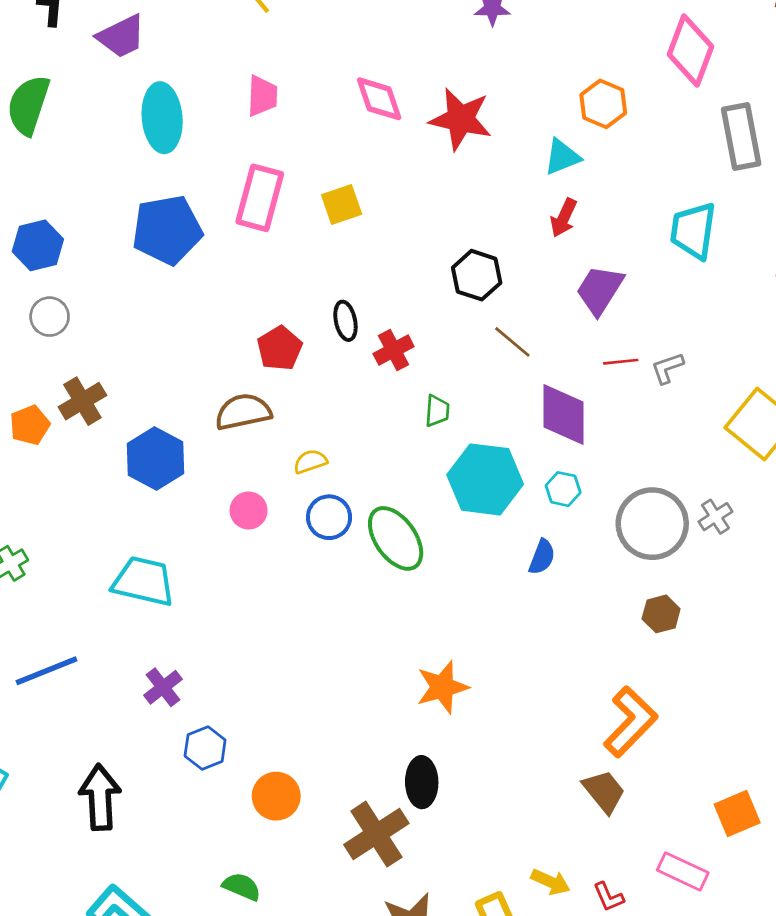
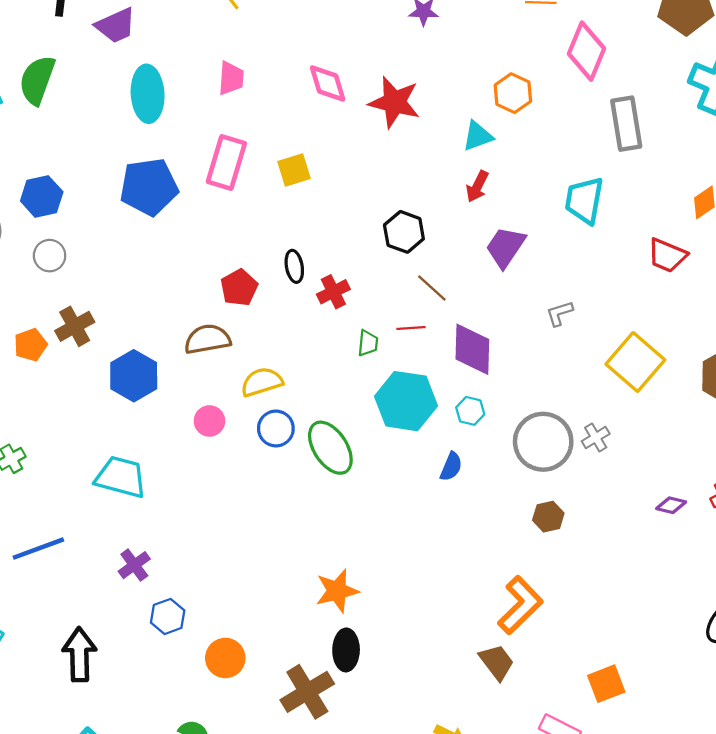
red line: (621, 362) -> (411, 328), moved
yellow semicircle: (310, 462) -> (262, 382), size x1.5
orange star: (442, 687) -> (337, 591), moved

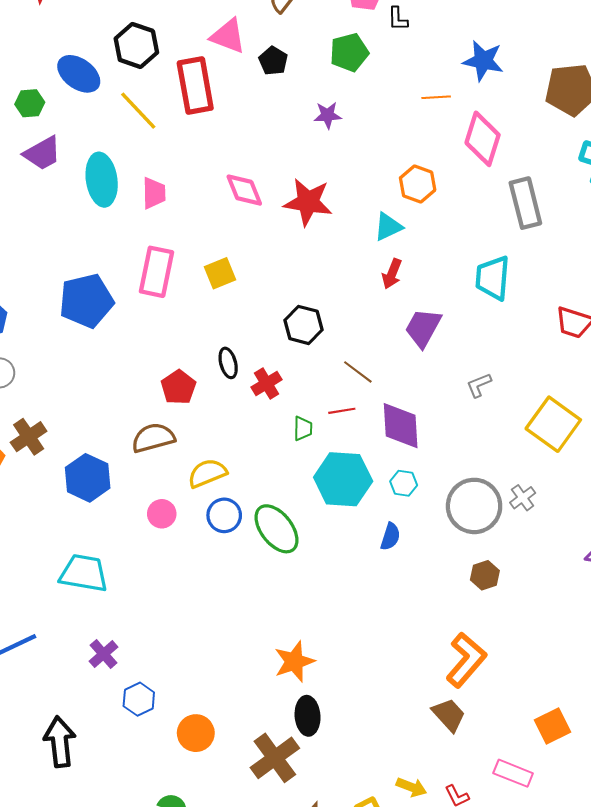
cyan ellipse: (148, 94) -> (102, 180), moved
black hexagon: (404, 232) -> (304, 325), moved

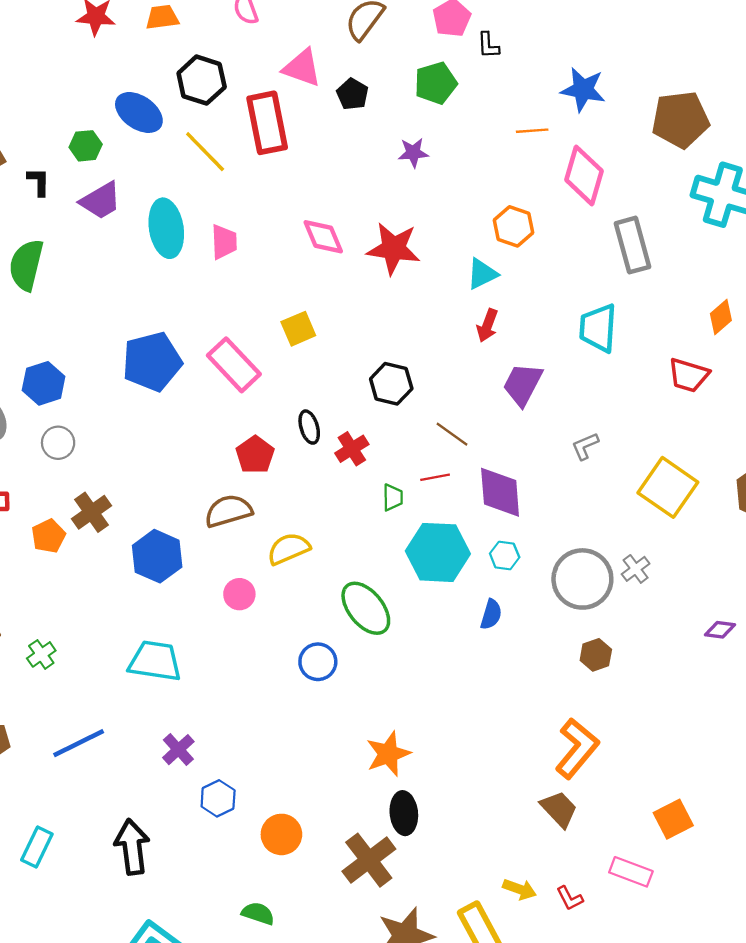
pink rectangle: (156, 272) -> (234, 365), moved, turned -54
blue circle: (224, 515) -> (318, 662), moved

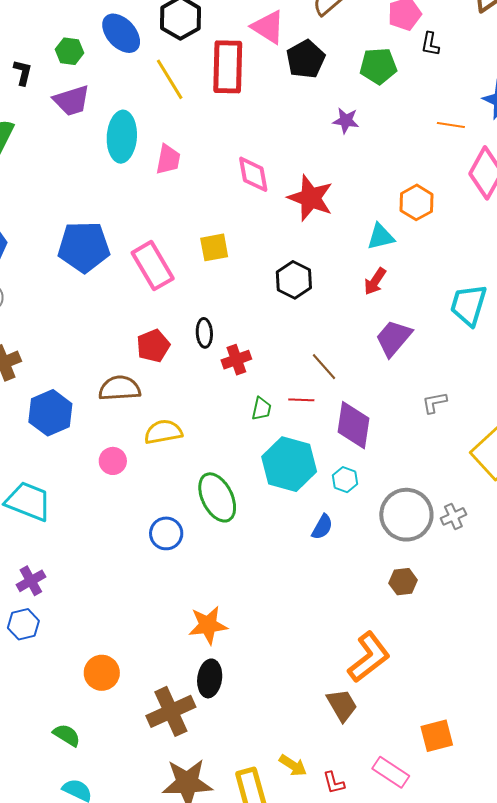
black pentagon: (352, 94) -> (306, 59), size x1.4
black hexagon: (391, 384) -> (294, 280), moved
blue hexagon: (218, 798) -> (23, 624), moved

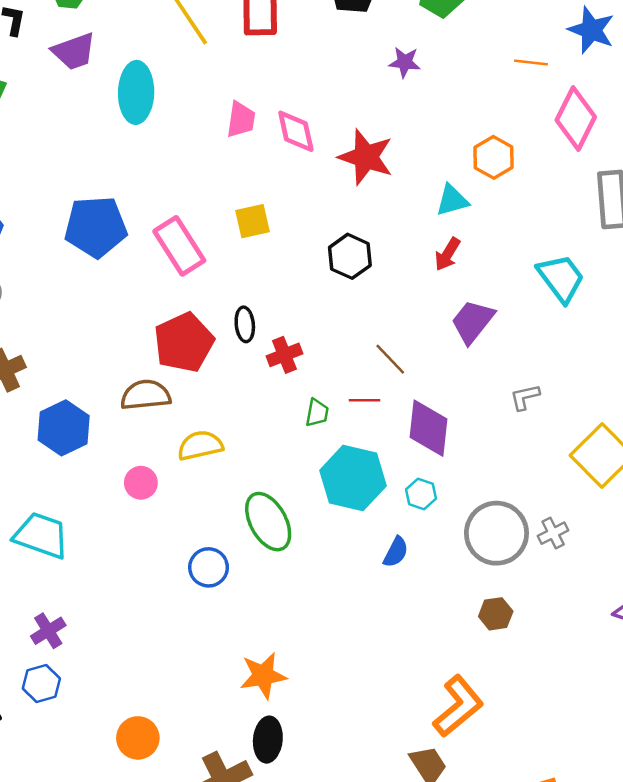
pink trapezoid: (168, 159) -> (241, 120), moved
cyan trapezoid: (468, 305) -> (561, 278), turned 129
red pentagon: (153, 346) -> (184, 342), size x1.5

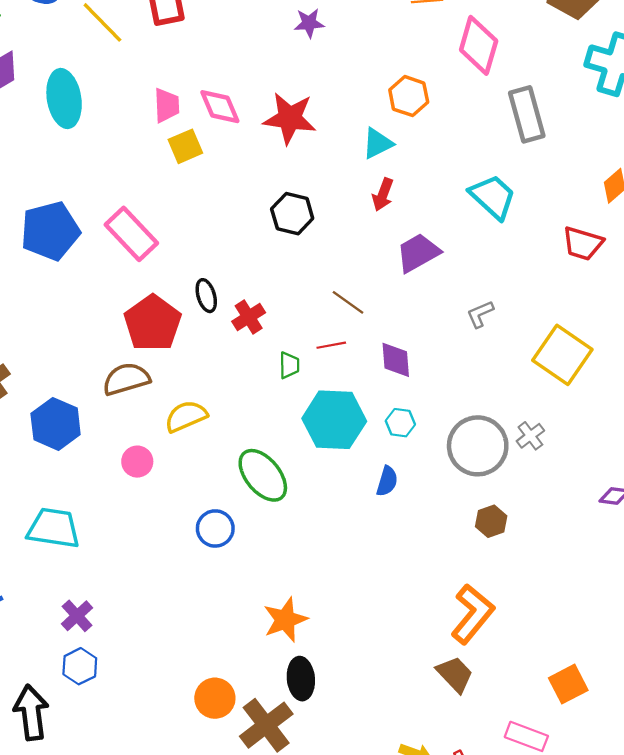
yellow square: (253, 221) -> (185, 146), moved
purple trapezoid: (472, 321) -> (418, 253), turned 33
purple diamond: (428, 428) -> (396, 360), size x0.7
orange circle: (138, 738) -> (215, 698), moved

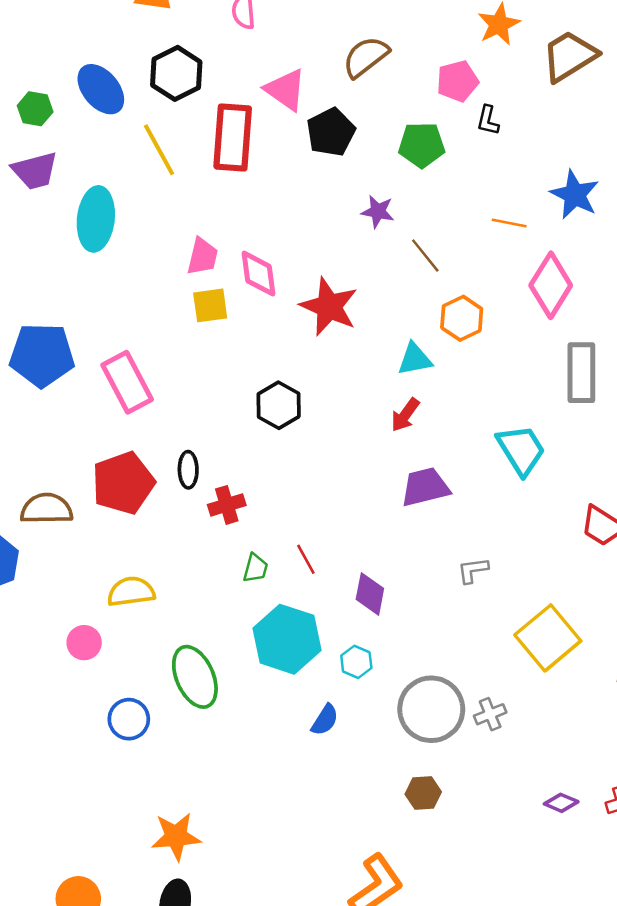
black hexagon: (292, 214) -> (279, 405), moved
brown line: (348, 302) -> (425, 255), moved
red line: (331, 345) -> (306, 559), turned 56
brown semicircle: (126, 379) -> (47, 509), moved
pink circle: (137, 462) -> (84, 643), moved

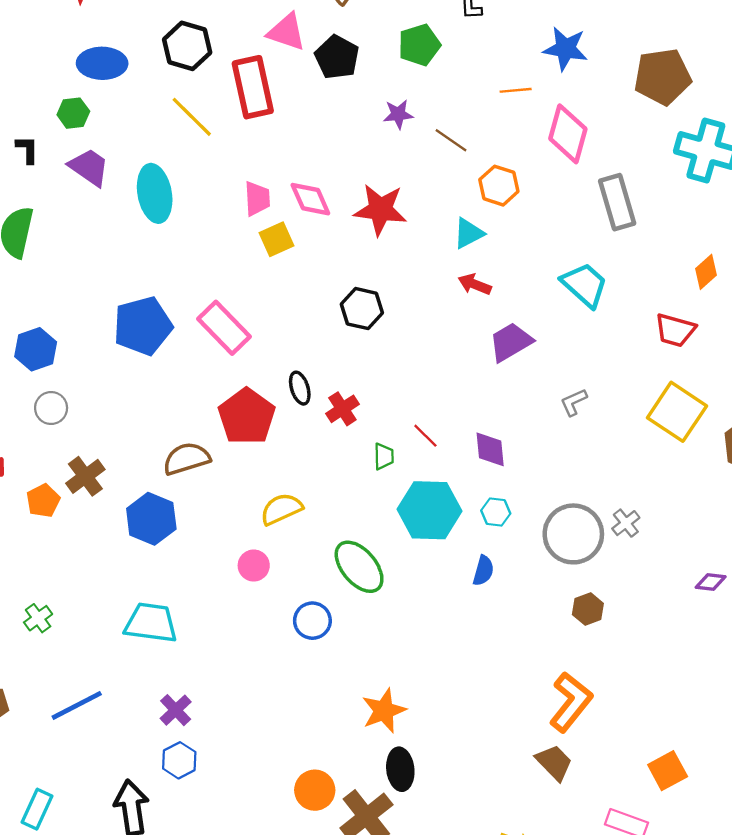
blue ellipse: (101, 89) -> (102, 63), moved, turned -33
purple trapezoid: (35, 171) -> (89, 167), turned -114
red arrow: (405, 415) -> (475, 284), turned 92
yellow square: (548, 638) -> (677, 412), moved

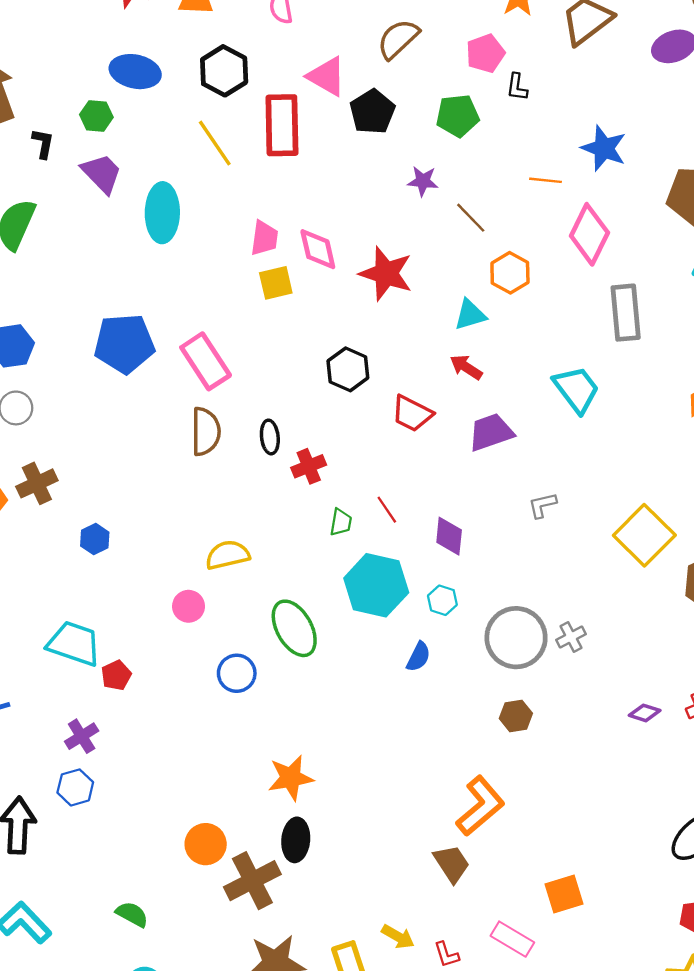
red trapezoid: (675, 330) -> (412, 413), moved
red pentagon: (247, 416) -> (116, 675), moved, size x0.5
brown semicircle: (186, 459) -> (206, 431), moved, turned 96
blue hexagon: (151, 519) -> (95, 539), size x0.6

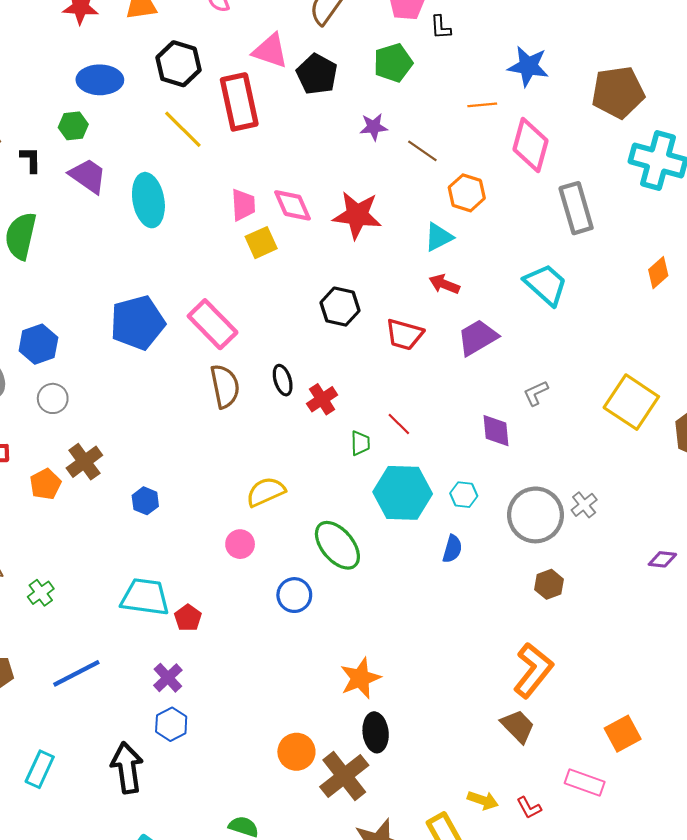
purple diamond: (449, 536) -> (496, 431), moved

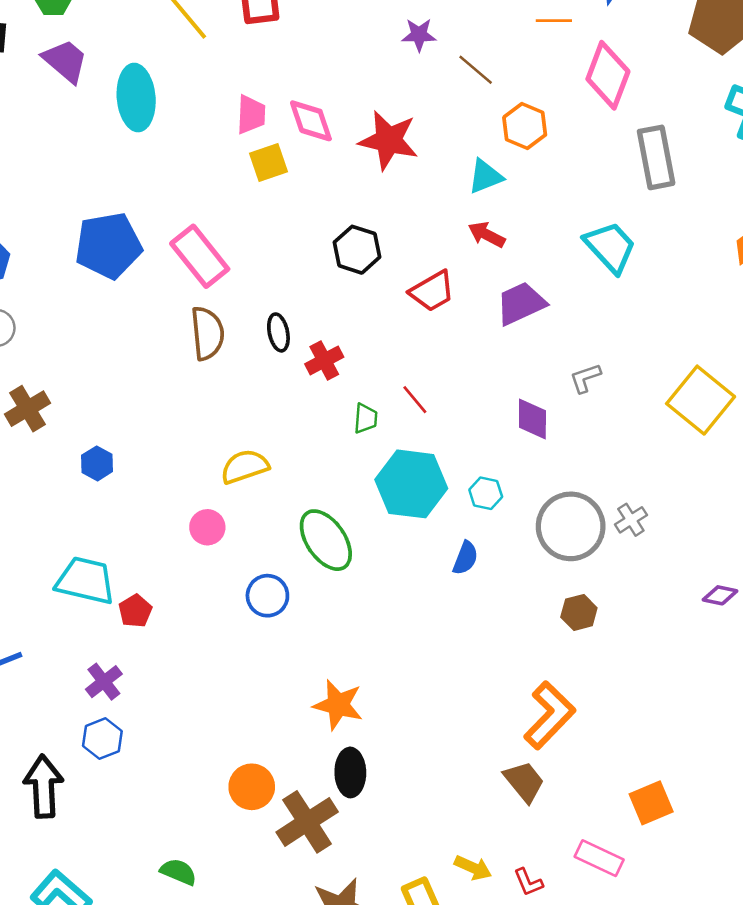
red trapezoid: (404, 334) -> (432, 291), turned -51
orange star: (360, 678) -> (338, 705), turned 30

